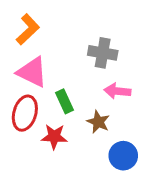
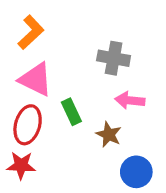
red star: (54, 137) -> (21, 165), moved

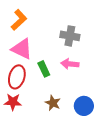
pink arrow: (130, 100) -> (70, 64), moved
brown star: (109, 135) -> (53, 103), moved

